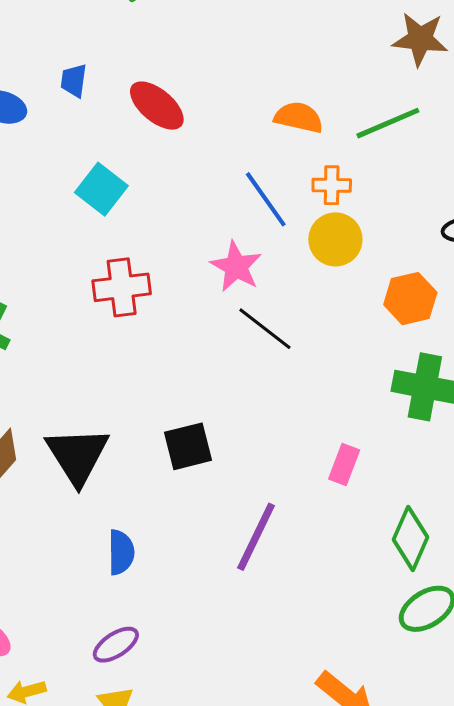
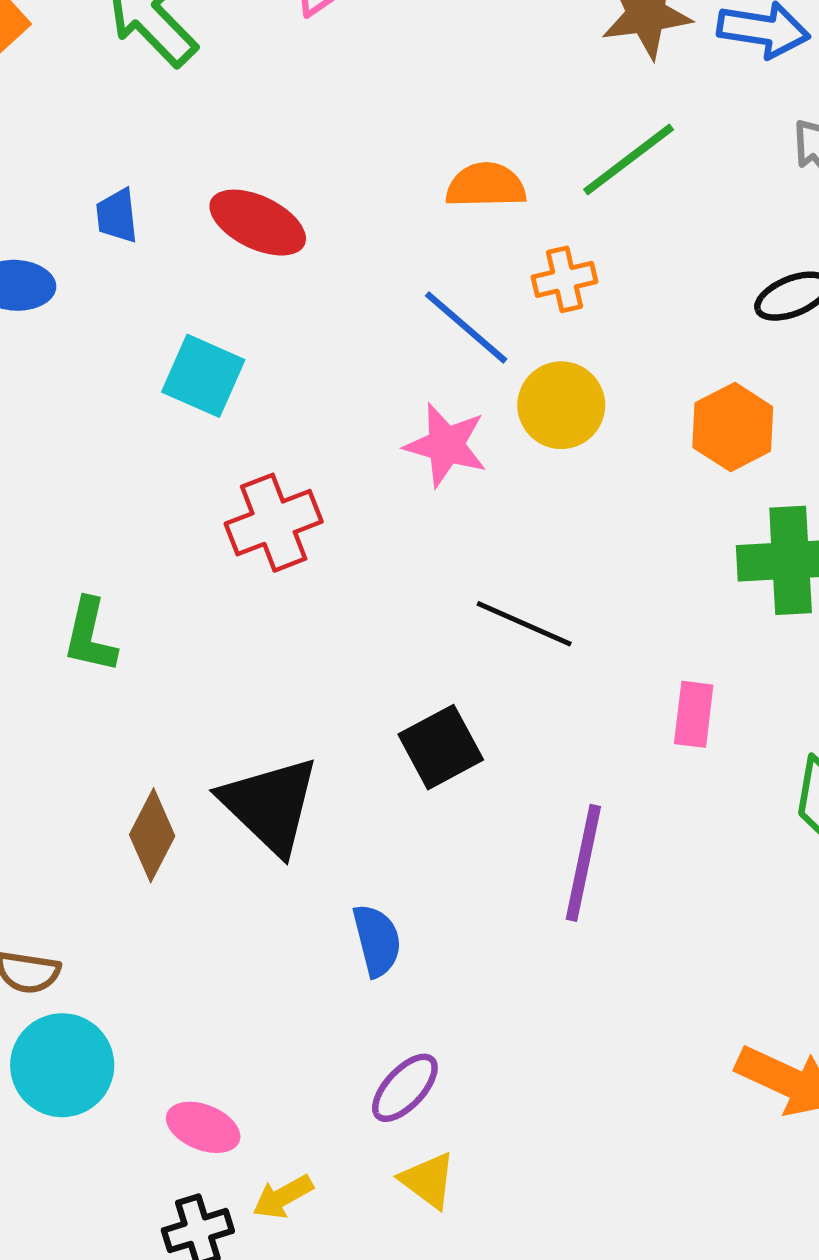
yellow circle: (335, 239) -> (561, 405), moved
black line: (265, 329) -> (524, 624), moved

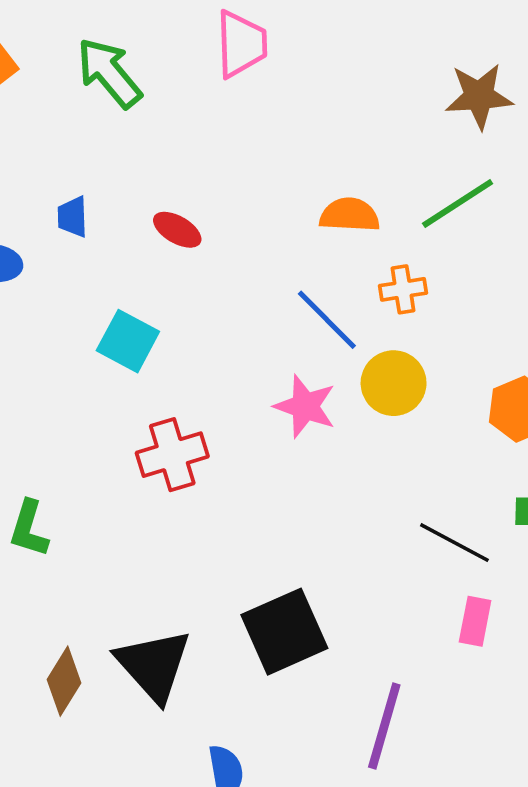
red ellipse: (258, 223) -> (177, 230), size x0.7
black line: (524, 624) -> (454, 543), moved
black square: (441, 747) -> (284, 632), size x1.4

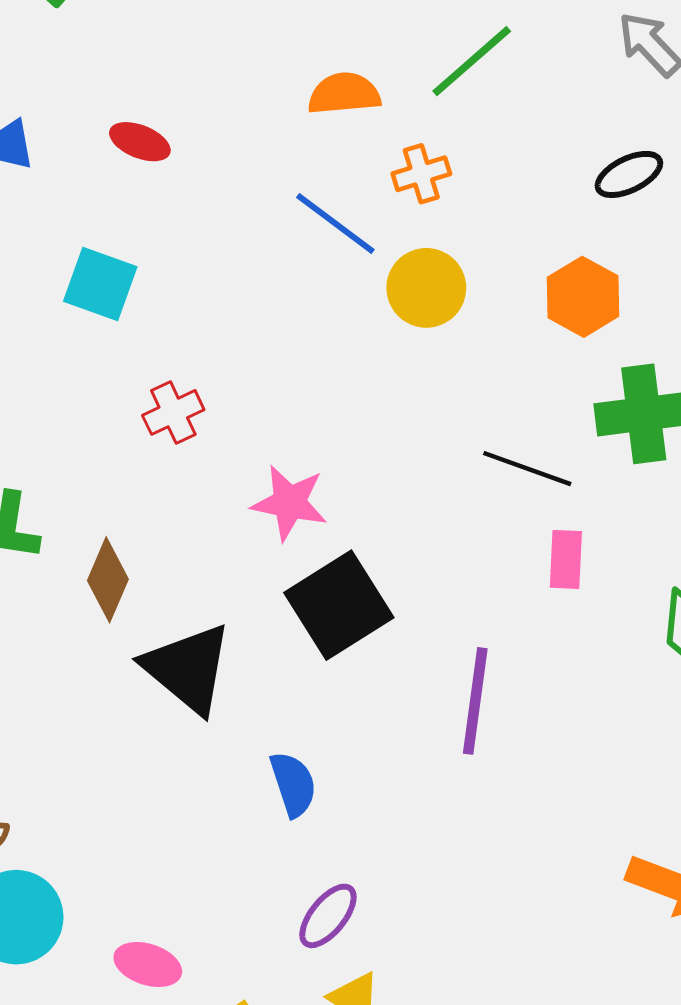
pink star: (305, 406) -> (289, 503), moved
red cross: (172, 455) -> (173, 412), size x0.7
brown diamond: (64, 681) -> (108, 580), moved

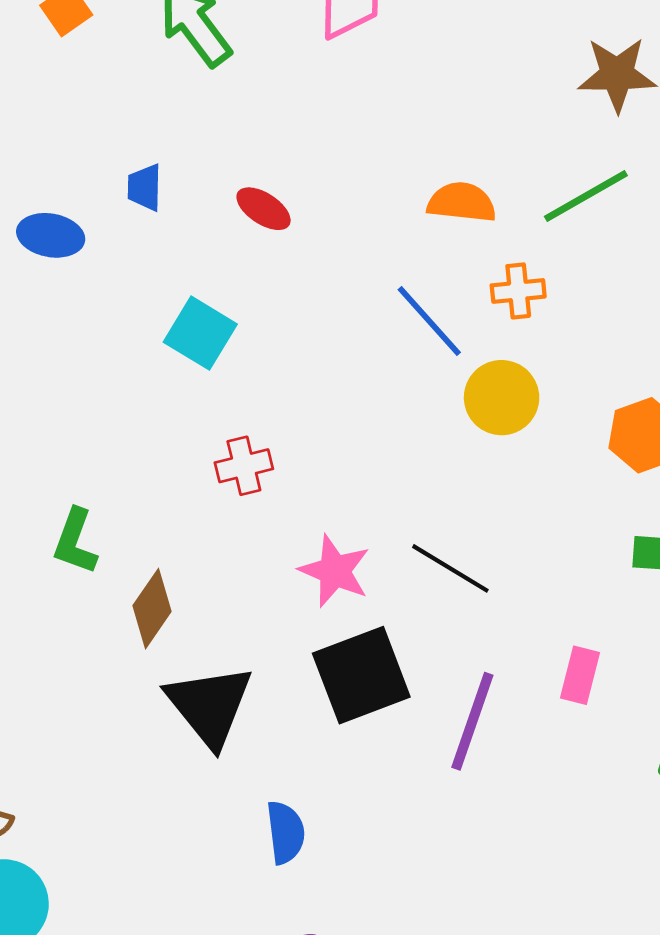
black line: (527, 469) -> (450, 568), moved
purple line: (475, 701) -> (472, 721), moved

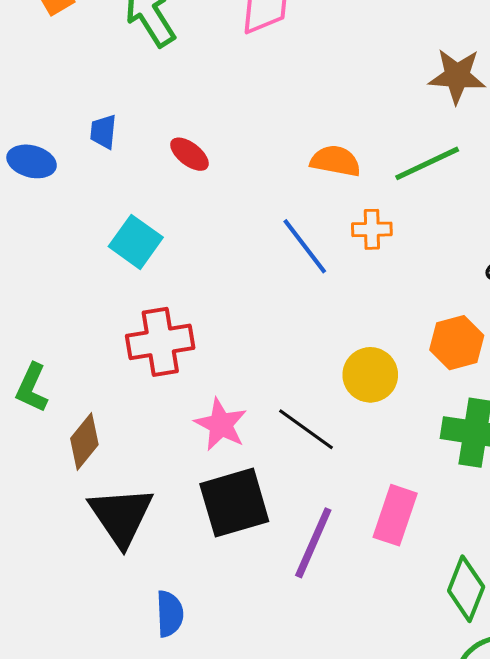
yellow circle: (502, 398) -> (370, 375), moved
red cross: (244, 466) -> (160, 342), size x1.6
pink rectangle: (580, 675) -> (395, 515), size x1.4

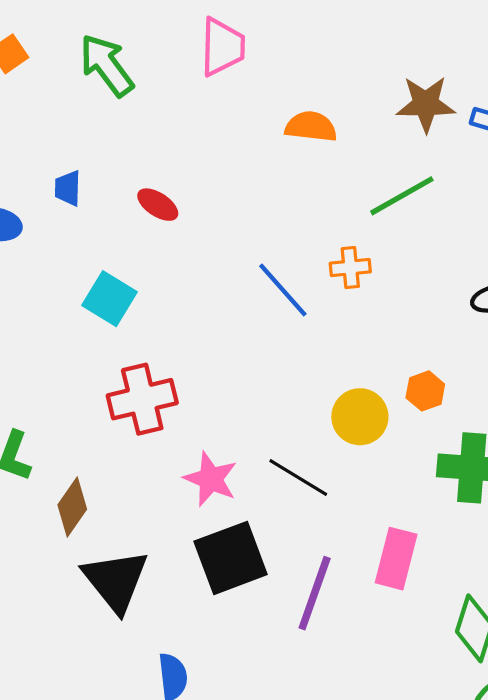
orange semicircle: (335, 161) -> (311, 127), moved
orange hexagon: (457, 343) -> (425, 391), moved, size x0.7

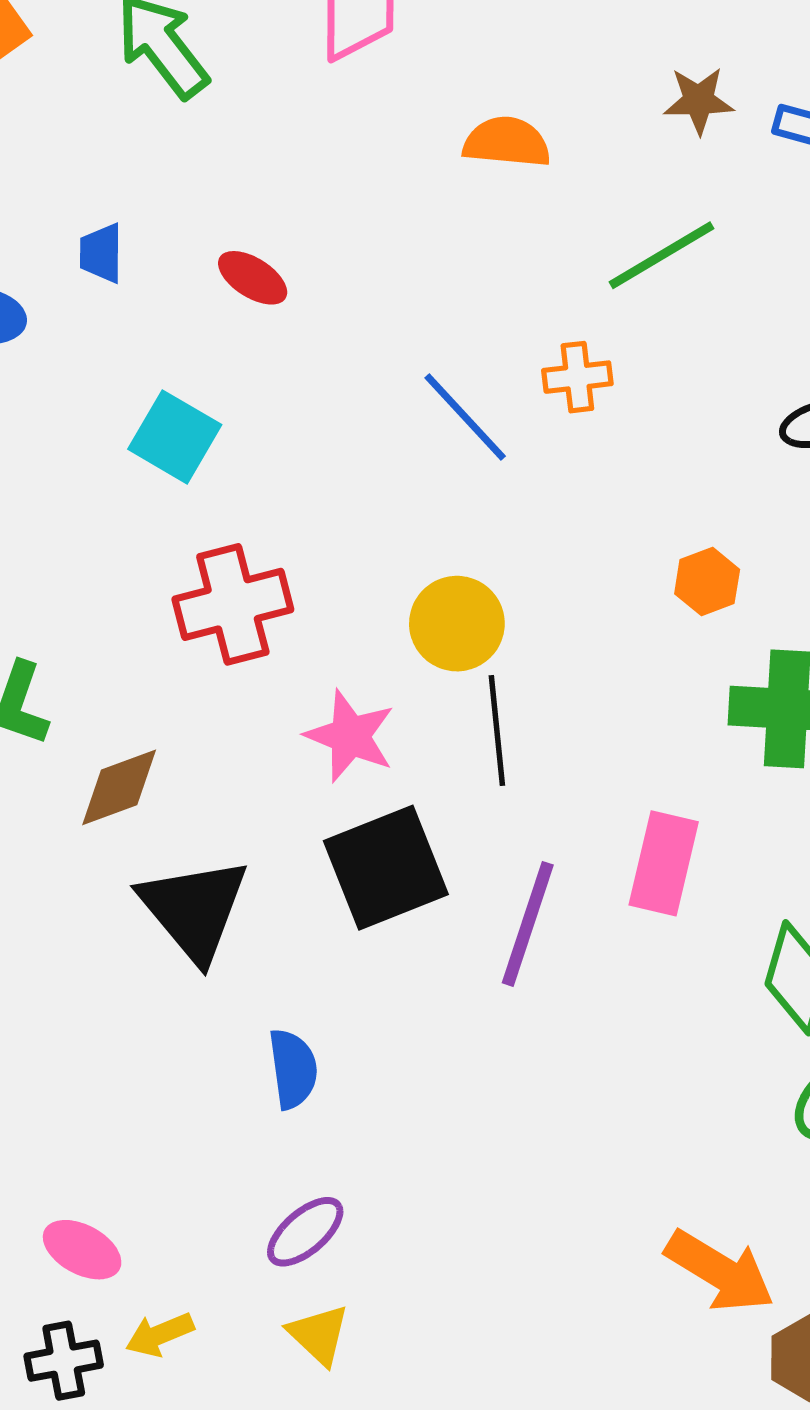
brown star: (426, 104) -> (699, 101), size x0.7
yellow circle: (360, 417) -> (457, 624), moved
black line: (298, 477) -> (497, 731), turned 54
brown diamond: (72, 507) -> (119, 787), turned 36

